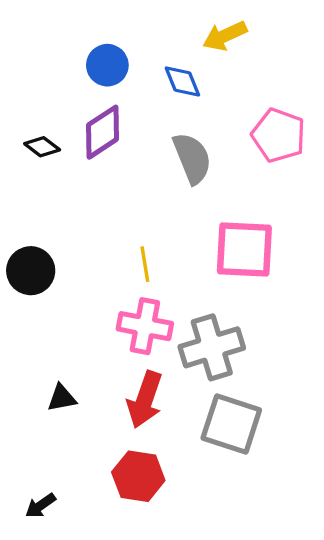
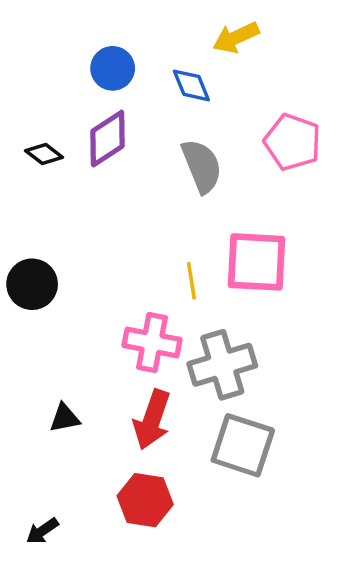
yellow line: (145, 264) -> (191, 281), moved

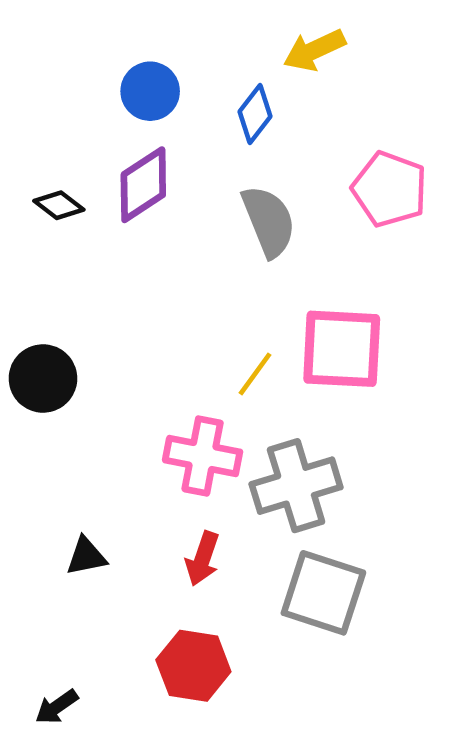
blue diamond: (191, 85) -> (255, 114), turned 60
yellow line: (191, 281) -> (255, 374), turned 45
red arrow: (152, 420) -> (203, 559), size x0.7

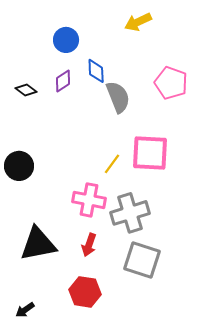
blue diamond: (255, 114) -> (96, 71), moved, turned -40
purple diamond: (143, 185) -> (63, 81), size x0.7
black triangle: (86, 556) -> (38, 244), size x2.0

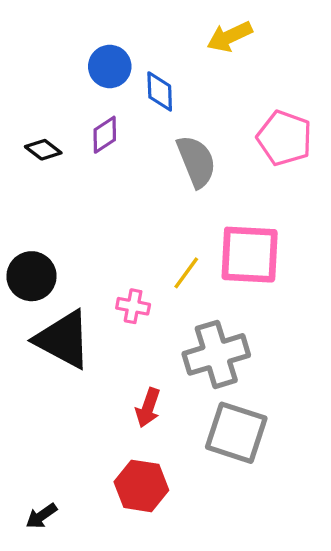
blue diamond: (96, 71) -> (160, 91), moved
pink cross: (89, 200) -> (133, 306), moved, size x0.6
black triangle: (38, 244) -> (63, 339), moved, turned 39

